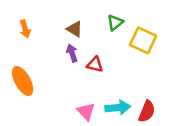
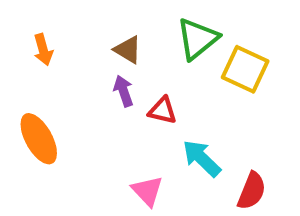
green triangle: (115, 23) -> (197, 39), size x1.5
cyan arrow: (118, 108) -> (202, 158), moved, turned -130

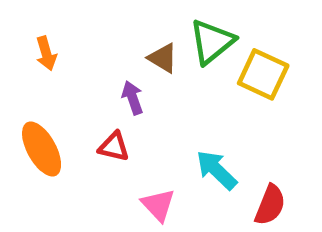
brown triangle: (128, 50) -> (163, 58), moved
red triangle: (163, 110) -> (114, 147), moved

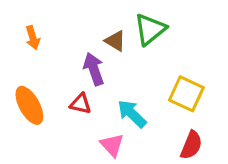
yellow square: (263, 74) -> (186, 94), moved
purple arrow: (133, 98) -> (94, 69), size x1.4
cyan arrow: (216, 170) -> (132, 114), moved

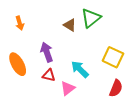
purple arrow: (94, 69) -> (47, 52), moved
red triangle: (81, 104) -> (49, 75), moved
pink triangle: (112, 145) -> (68, 88), turned 35

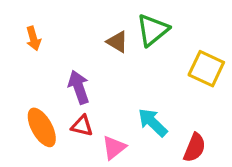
yellow square: (113, 57) -> (206, 69), moved
orange ellipse: (18, 64) -> (42, 127), moved
cyan arrow: (80, 69) -> (153, 122), moved

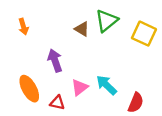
yellow square: (206, 69) -> (144, 34), moved
red triangle: (82, 126) -> (57, 103), moved
pink triangle: (114, 148) -> (80, 87), moved

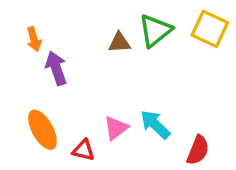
brown triangle: (82, 29) -> (119, 43), turned -35
yellow square: (144, 34) -> (210, 29), moved
purple arrow: (55, 61) -> (56, 68), moved

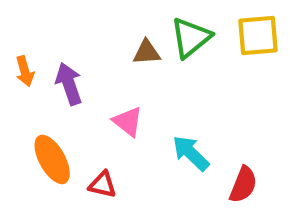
yellow square: (210, 29) -> (258, 35), turned -30
orange arrow: (34, 39) -> (25, 71), moved
pink triangle: (116, 128) -> (128, 122), moved, turned -44

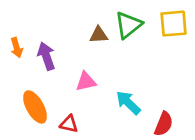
pink triangle: (128, 122) -> (86, 82), turned -50

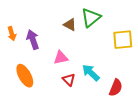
yellow square: (174, 24) -> (123, 40), moved
brown triangle: (99, 35) -> (70, 25), turned 32
red triangle: (69, 124) -> (69, 80), moved, turned 32

